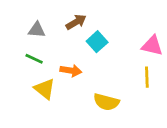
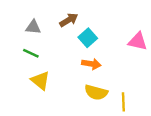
orange arrow: (71, 71) -> (91, 64), moved
yellow line: (147, 77) -> (123, 102), moved

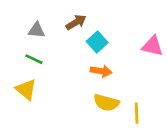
yellow triangle: (40, 81) -> (26, 89), moved

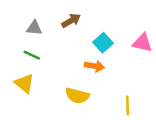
cyan square: (97, 42) -> (103, 43), moved
yellow semicircle: (106, 103) -> (77, 96), moved

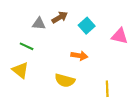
gray triangle: (34, 28) -> (39, 24), moved
cyan square: (103, 43) -> (87, 26), moved

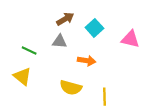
gray triangle: (39, 24) -> (60, 41), moved
yellow line: (107, 89) -> (105, 97), moved

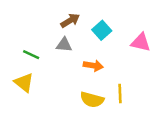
yellow semicircle: (71, 88) -> (92, 100), moved
yellow line: (105, 97) -> (120, 94), moved

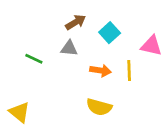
yellow triangle: (24, 83) -> (19, 112), moved
yellow line: (120, 94) -> (129, 70), moved

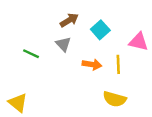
gray triangle: (69, 48) -> (63, 44), turned 42
yellow semicircle: (99, 107) -> (115, 99), moved

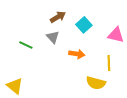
yellow line: (118, 64) -> (109, 63), moved

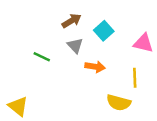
gray triangle: (53, 37) -> (75, 46), moved
green line: (26, 45) -> (42, 57), moved

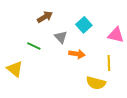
brown arrow: (71, 21) -> (45, 17), moved
yellow triangle: (18, 106) -> (15, 69), moved

